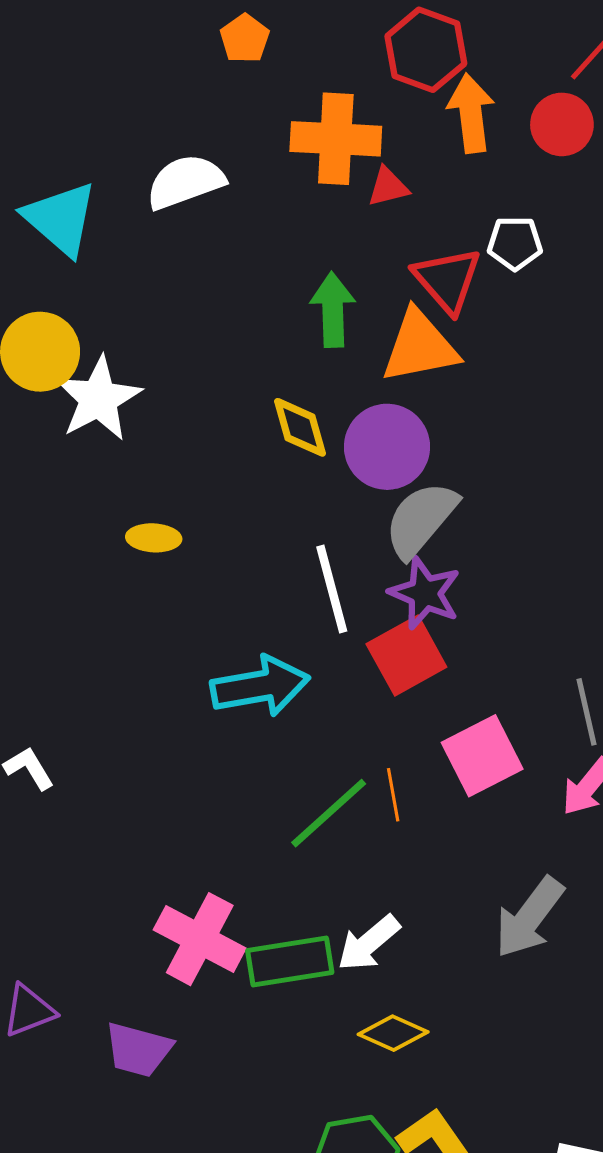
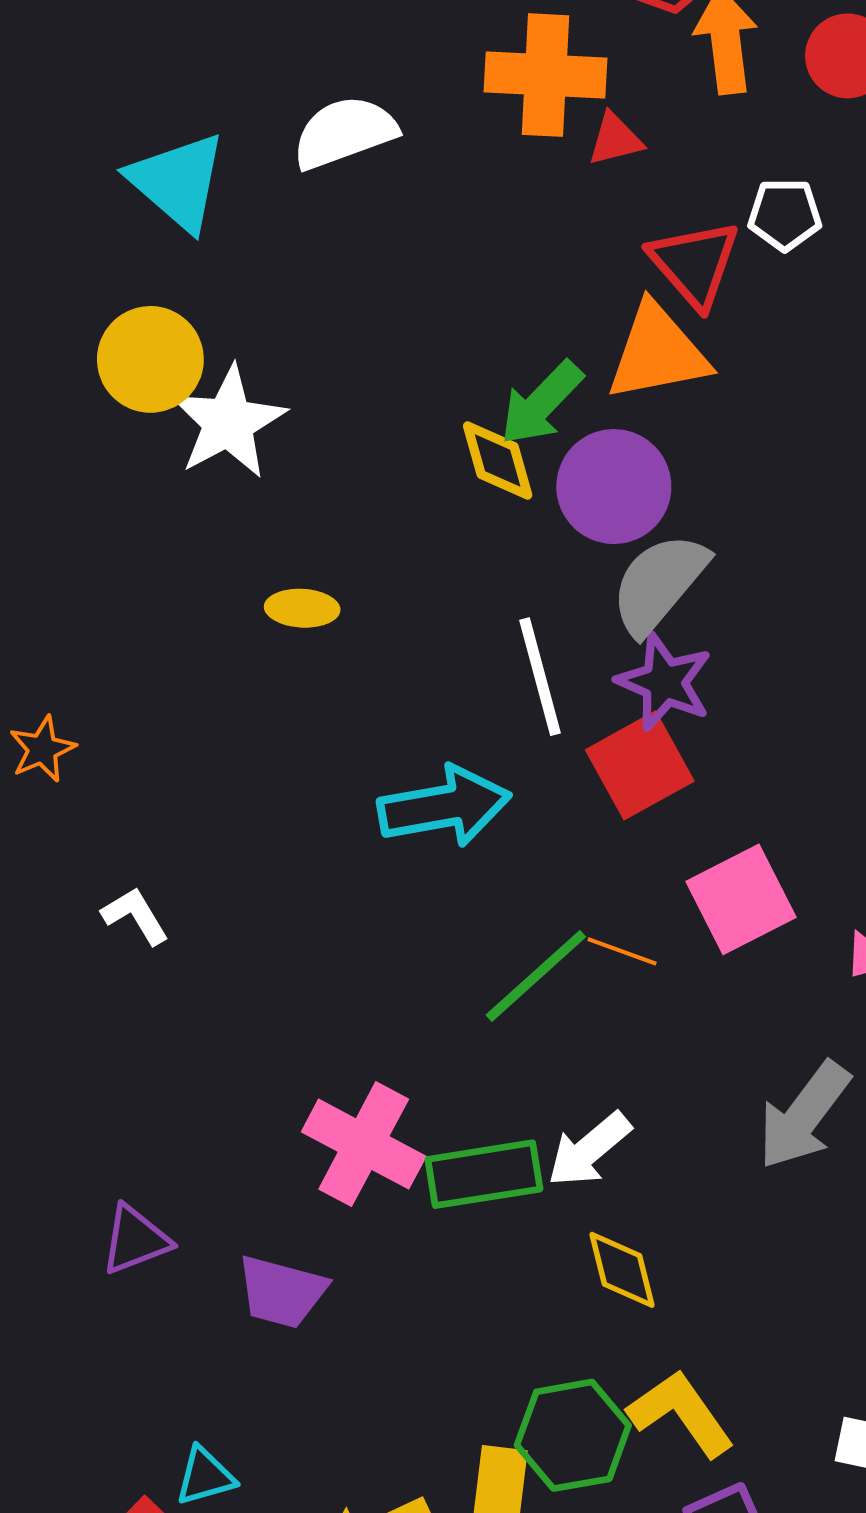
green arrow: (333, 310) -> (541, 403), moved, turned -134
orange line: (393, 795) -> (622, 951), turned -60
yellow diamond: (393, 1033) -> (622, 1270), turned 52

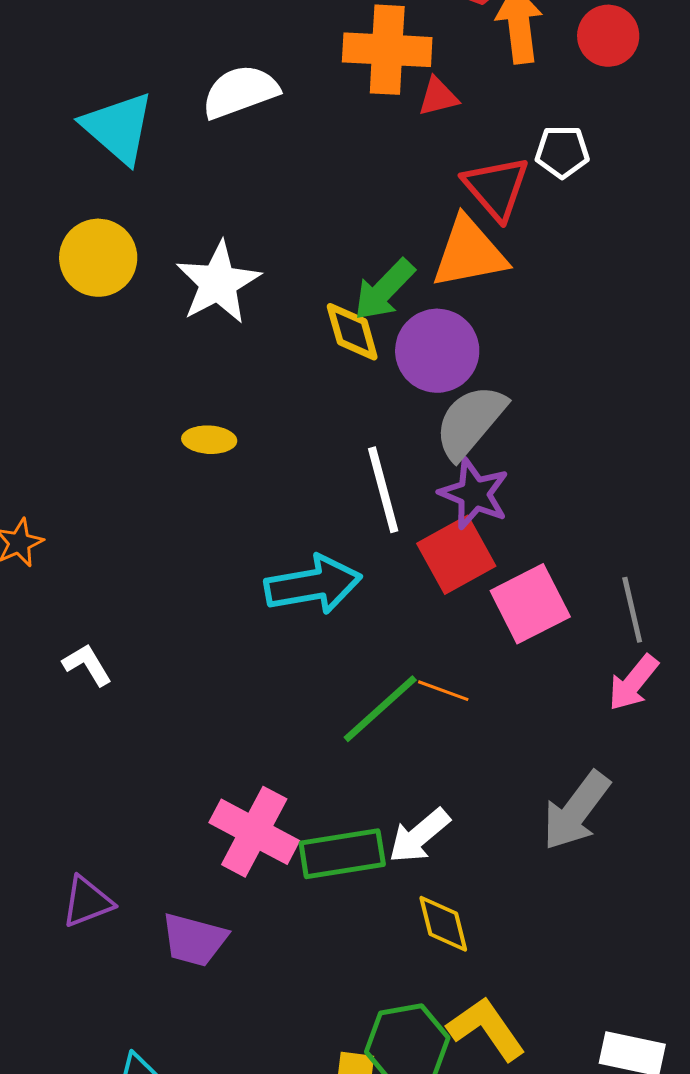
white star: (228, 422) -> (218, 283), moved
pink square: (741, 899) -> (530, 604), moved

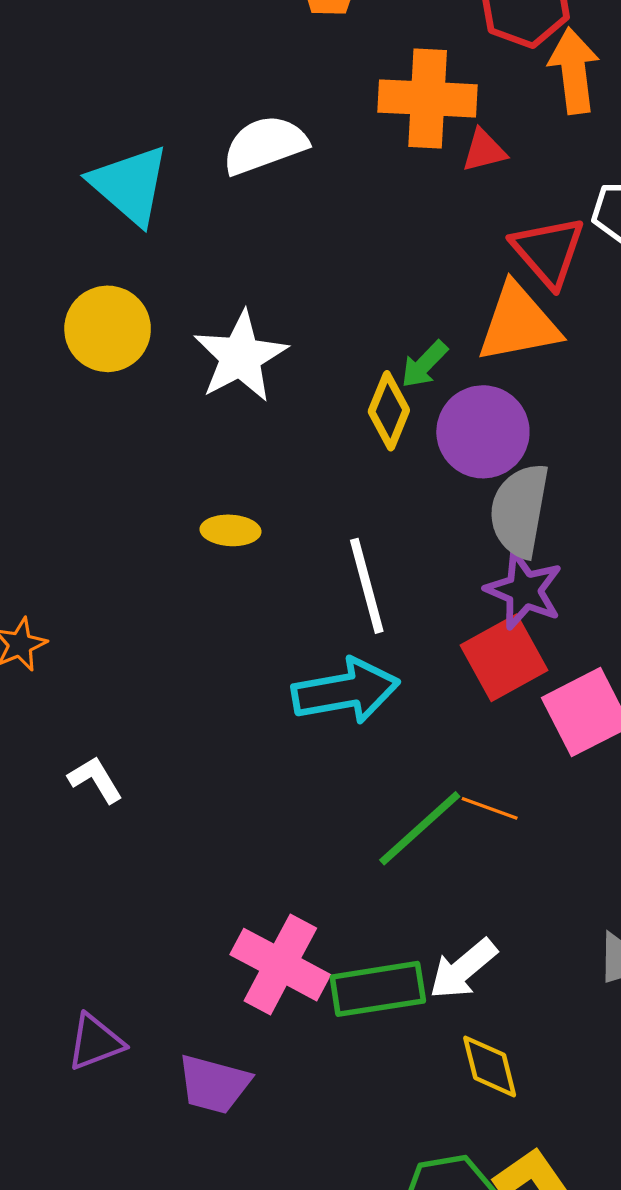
green arrow: (384, 290) -> (424, 364), size x0.7
yellow diamond: (352, 332) -> (389, 411), turned 38
gray semicircle: (470, 422) -> (520, 510), turned -30
white line: (383, 490) -> (367, 586), moved

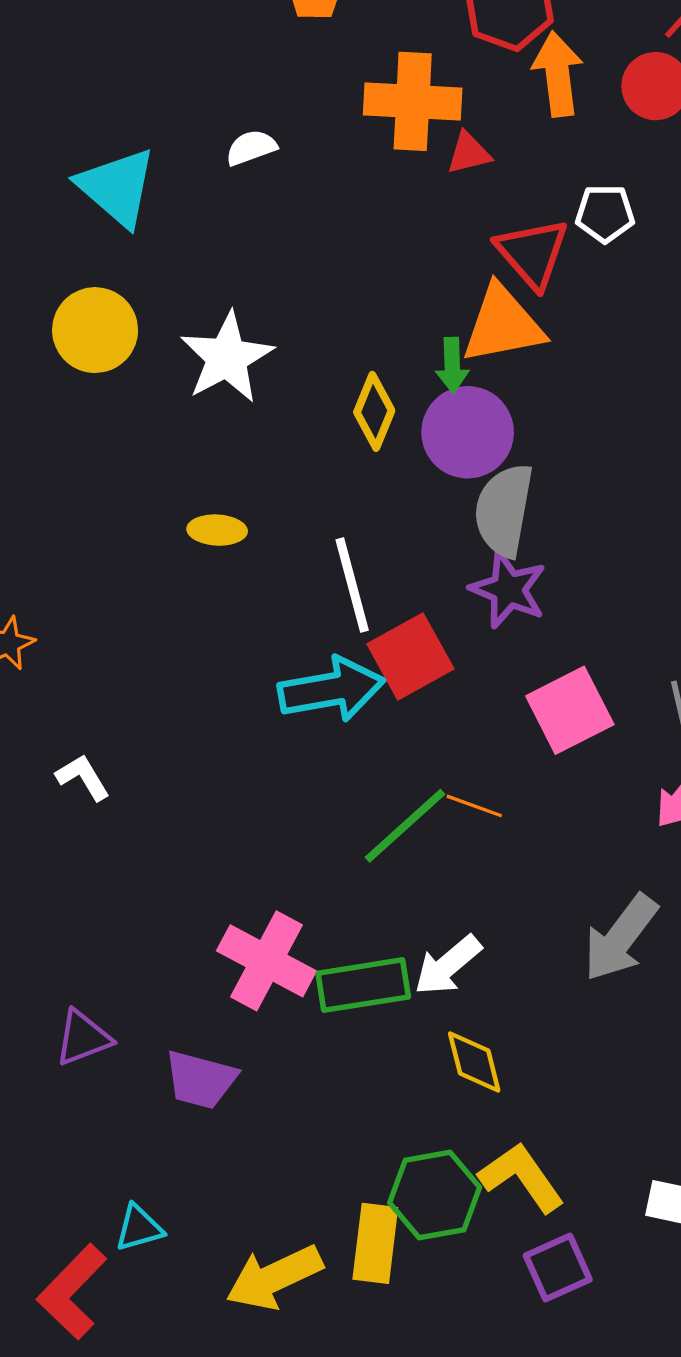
white semicircle: (265, 145) -> (251, 148), size x0.6
green arrow: (424, 364) -> (452, 365), moved, turned -46
red square: (504, 658) -> (410, 656), moved

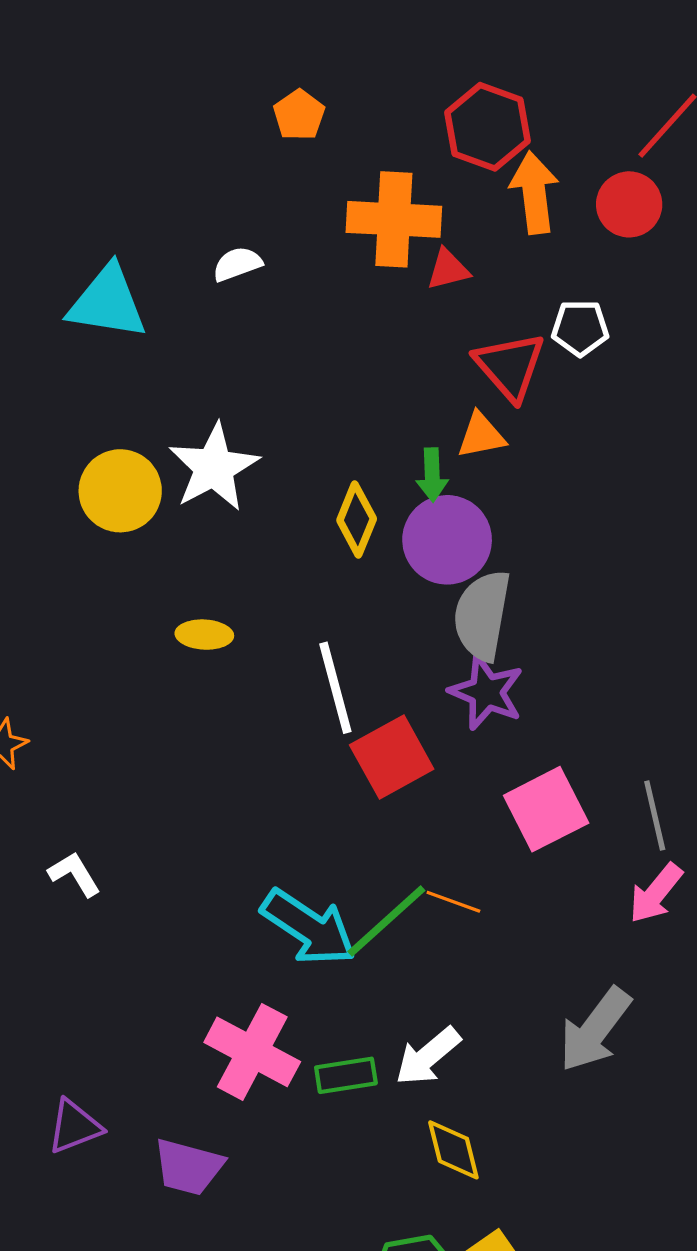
cyan triangle: (117, 187) -> (107, 302), turned -32
orange triangle: (503, 325) -> (481, 435), size x0.6
yellow circle: (95, 330) -> (120, 491), moved
cyan arrow: (331, 689) -> (309, 927), moved, turned 44
green rectangle: (363, 985) -> (346, 1075), size x0.7

